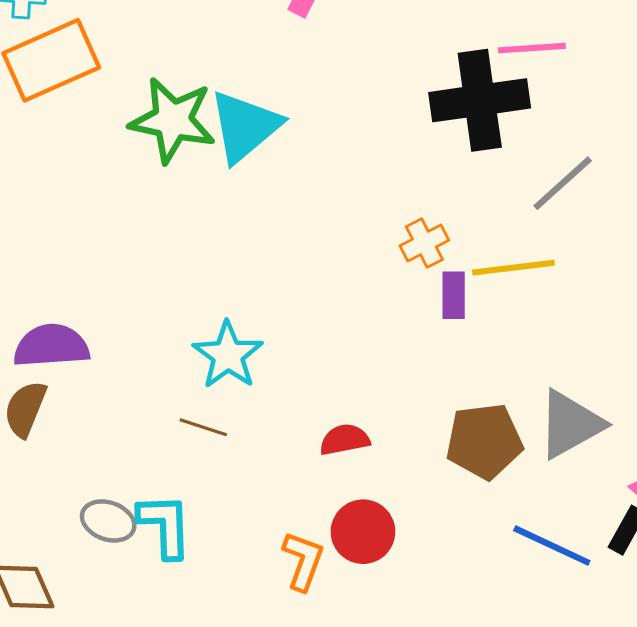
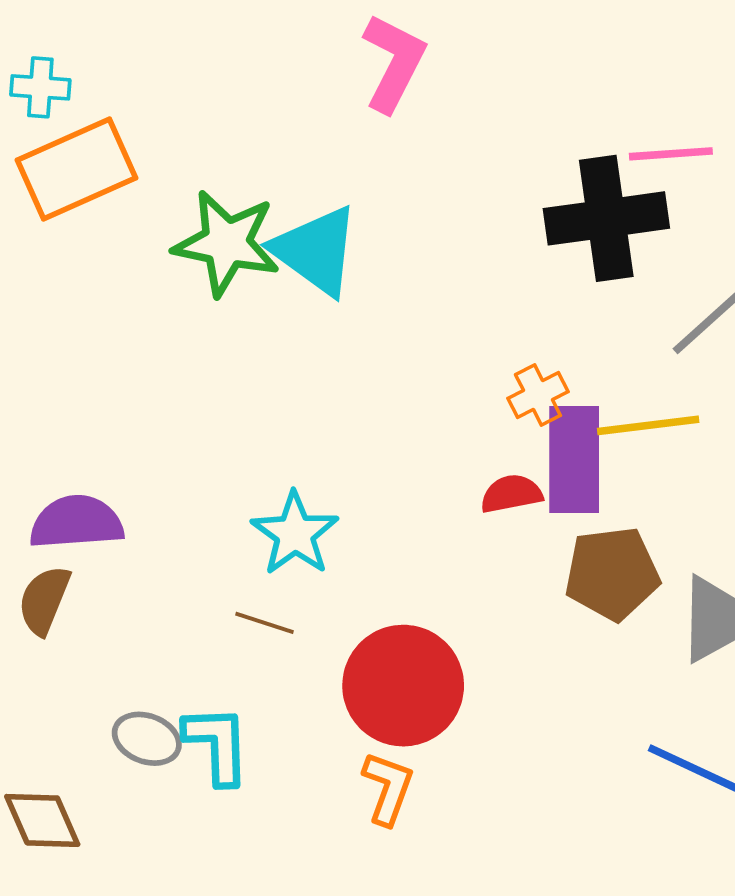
cyan triangle: (245, 126) -> (316, 251), turned -44
purple rectangle: (454, 295) -> (574, 460), size x1.8
red semicircle: (345, 440) -> (511, 494), moved
brown pentagon: (484, 441) -> (612, 574), moved
red circle: (363, 532) -> (403, 686), moved, size x1.5

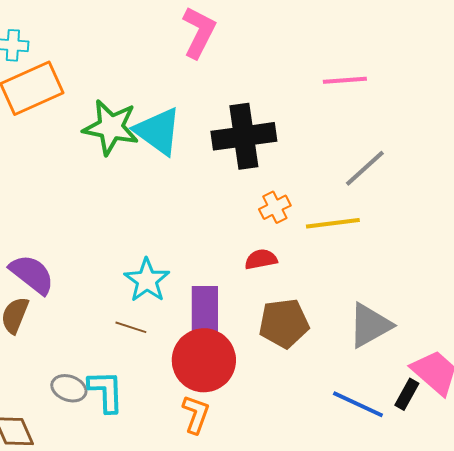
black cross: (606, 218) -> (244, 136), moved
purple rectangle: (574, 460) -> (205, 314), moved
purple semicircle: (76, 522) -> (32, 274), turned 42
brown pentagon: (612, 574) -> (284, 323), moved

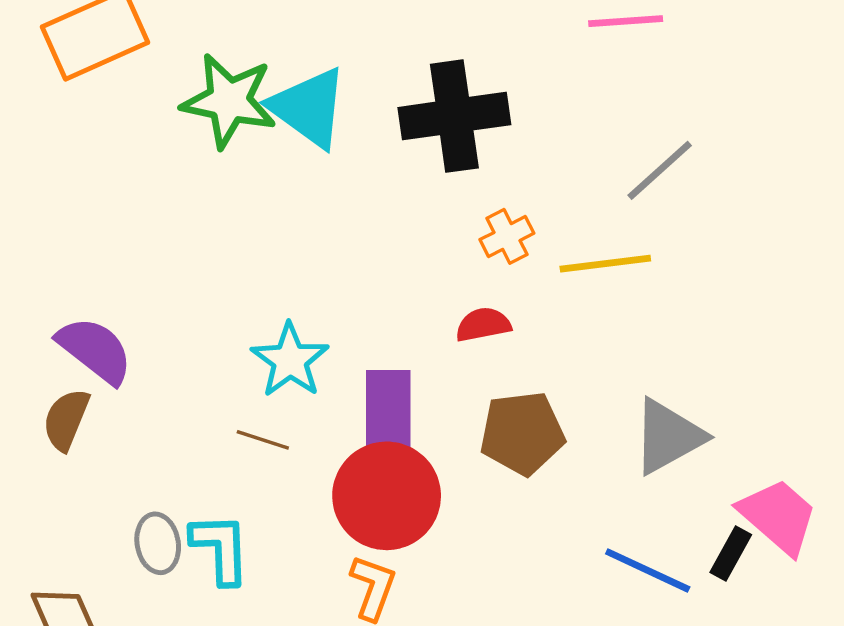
gray ellipse: (69, 388) -> (158, 543), turned 60

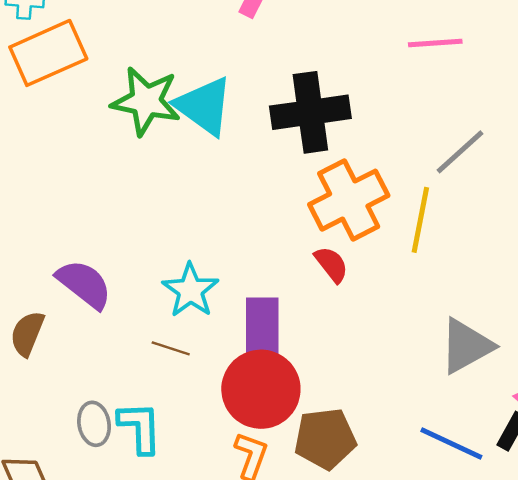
orange cross: (507, 236) -> (349, 200), size x2.0
yellow line: (605, 264) -> (420, 220), turned -72
red semicircle: (483, 325) -> (331, 264), turned 63
purple semicircle: (95, 350) -> (84, 284), moved
brown pentagon: (522, 433) -> (325, 439), moved

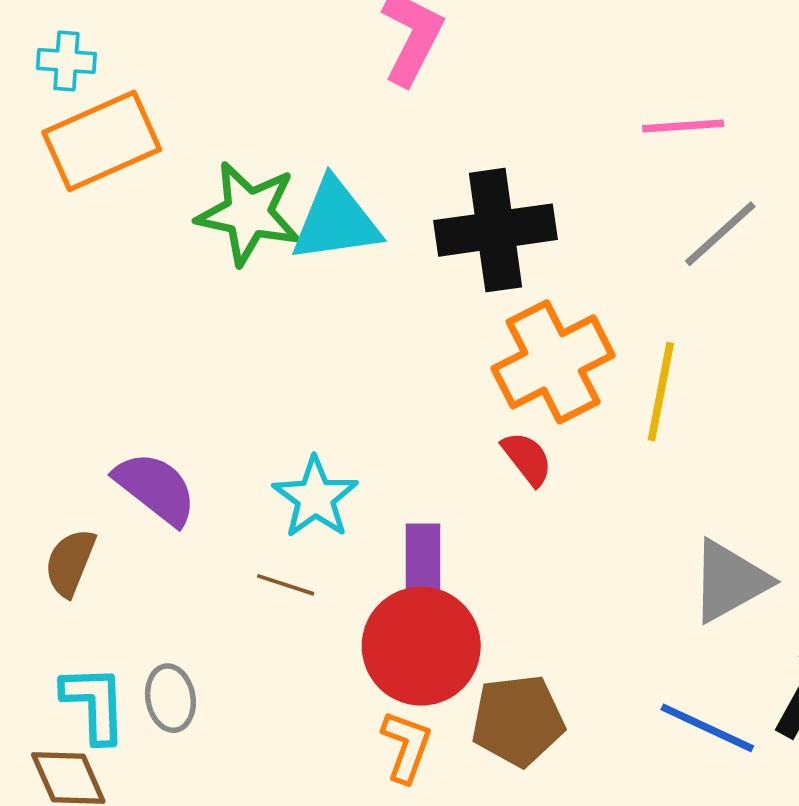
cyan triangle: (204, 106) -> (336, 221), turned -44
gray line: (460, 152) -> (720, 234), moved
purple rectangle: (262, 332) -> (423, 561), size x0.7
cyan L-shape: (140, 428) -> (94, 704), moved

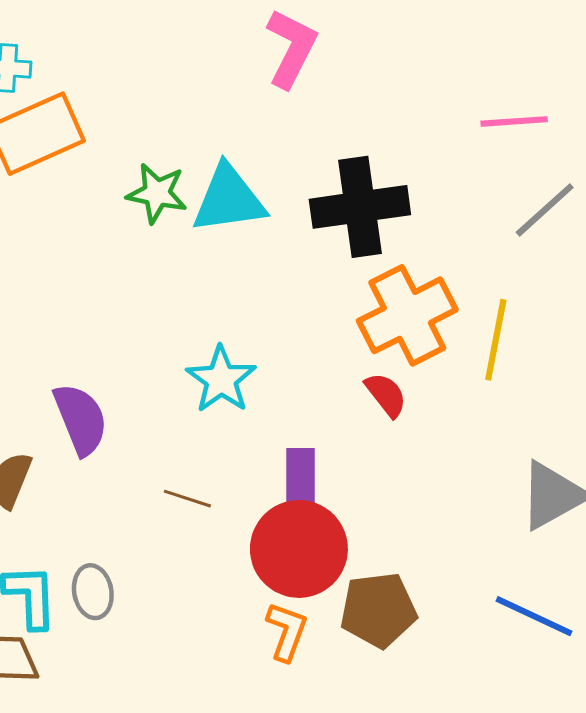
green star: (248, 213) -> (157, 193), size x0.7
purple semicircle: (156, 488) -> (81, 419), turned 30
cyan star: (315, 498) -> (221, 379), moved

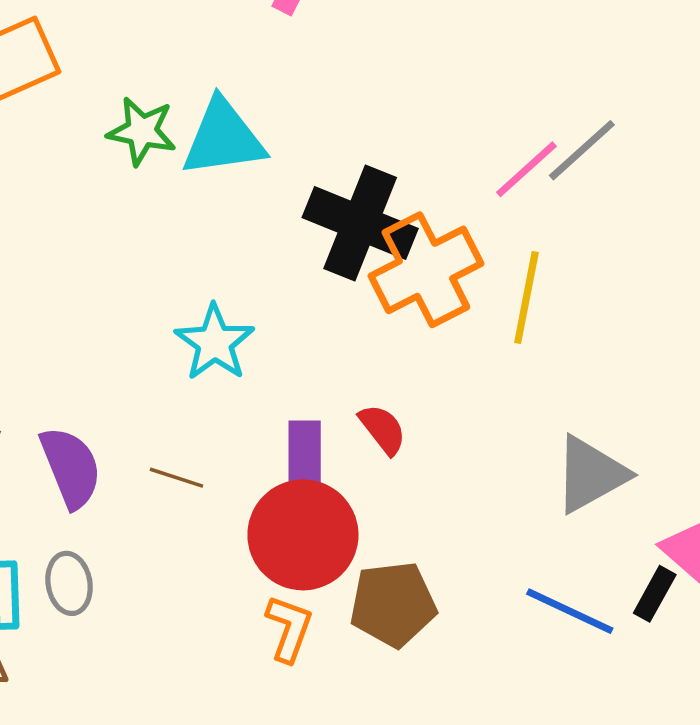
pink line: (514, 121) -> (526, 169), moved, turned -38
black cross: (360, 207) -> (360, 223), moved, turned 30
red semicircle: (386, 395) -> (383, 429), moved
purple semicircle: (81, 419) -> (71, 467), moved

